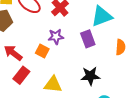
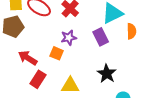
orange semicircle: (120, 47) -> (131, 31), moved
black star: (90, 76) -> (107, 74), turned -30

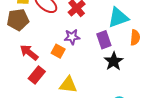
black star: (107, 74) -> (114, 61), moved

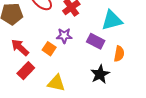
orange semicircle: (135, 38) -> (119, 54), moved
purple rectangle: (104, 40) -> (96, 41), turned -48
black star: (114, 61) -> (100, 74), moved

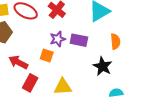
purple rectangle: (96, 41) -> (79, 40), moved

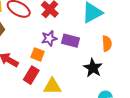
red rectangle: (30, 83) -> (31, 75), moved

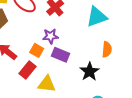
purple rectangle: (70, 41) -> (60, 55), moved

